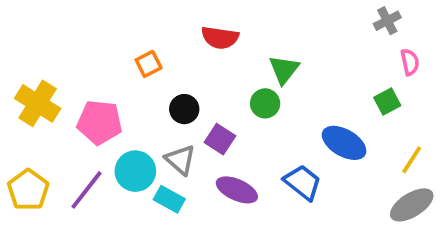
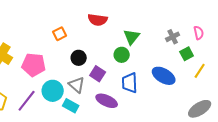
gray cross: (387, 21) -> (173, 37), moved
yellow line: (412, 160) -> (200, 71), moved
blue trapezoid: (303, 182) -> (130, 83), moved, turned -130

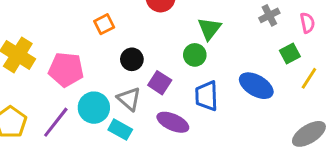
gray cross: (173, 37) -> (269, 15), moved

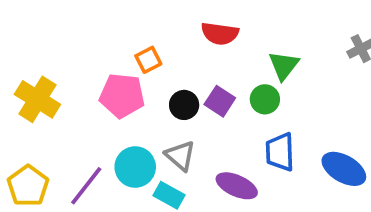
pink pentagon: (66, 70) -> (122, 96), moved
purple square: (160, 83) -> (220, 101), moved
blue ellipse: (256, 86) -> (344, 169), moved

